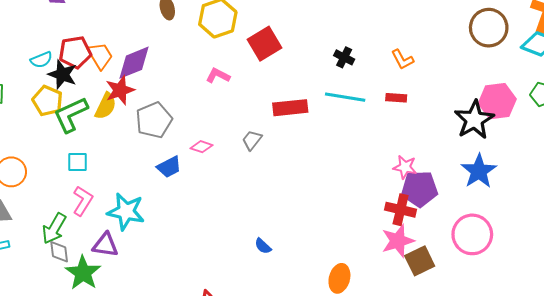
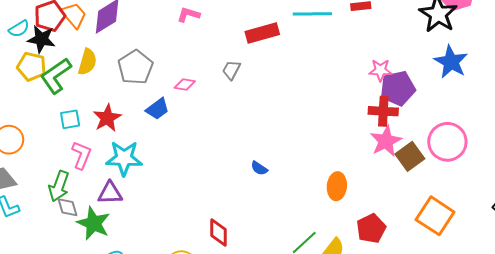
red star: (120, 90) -> (107, 118), moved
pink circle: (472, 234) -> (447, 142), moved

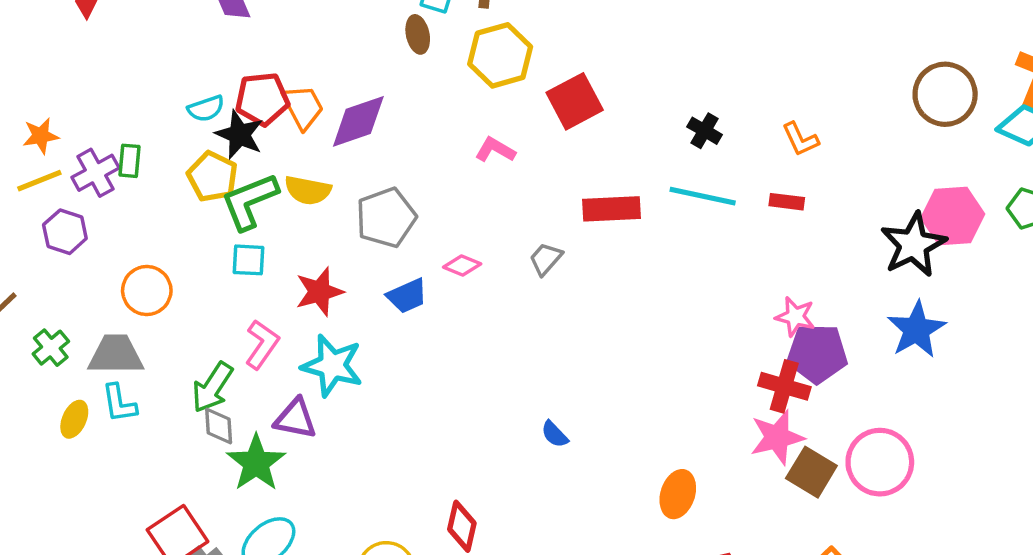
yellow semicircle: (87, 62) -> (308, 190), turned 72
cyan square: (70, 119) -> (248, 260), moved
brown square: (410, 156) -> (811, 472), turned -36

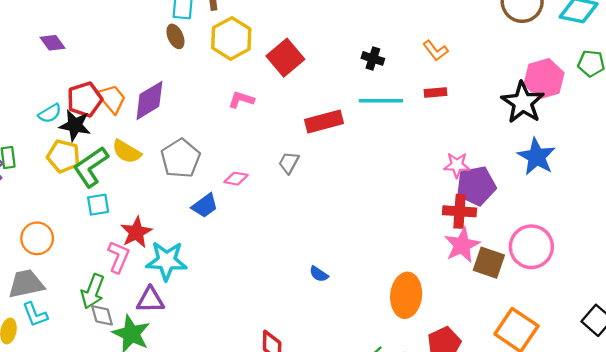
yellow semicircle: (308, 190) -> (127, 152), turned 32
red star: (319, 292) -> (136, 232), moved
orange ellipse: (678, 494) -> (406, 295), size x1.4

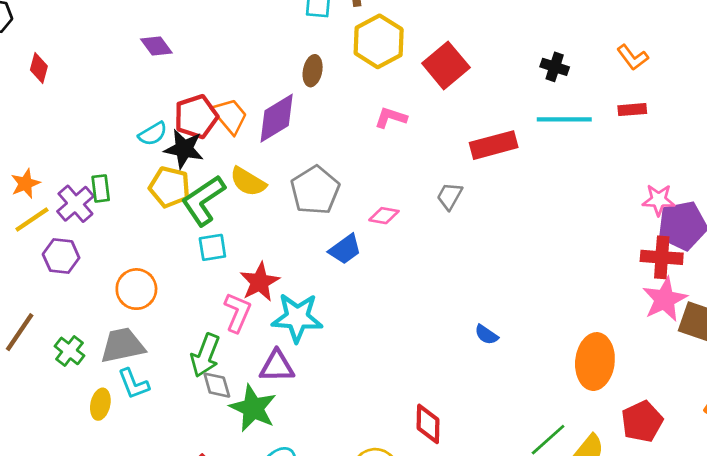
brown ellipse: (175, 36) -> (313, 71), moved, turned 35

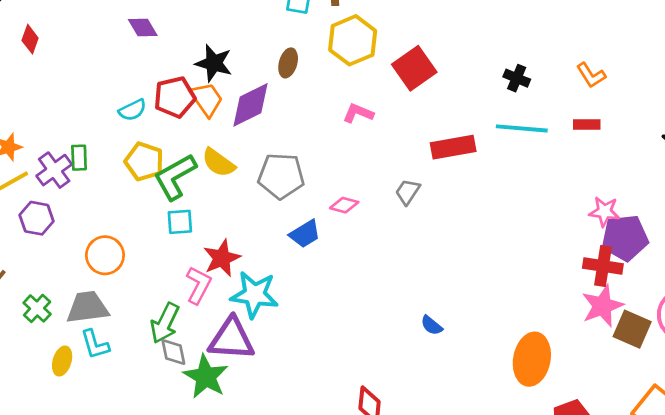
black star: (184, 149) -> (214, 63), moved
gray pentagon: (315, 190) -> (281, 176), turned 30
purple triangle: (277, 366) -> (231, 339), size x1.4

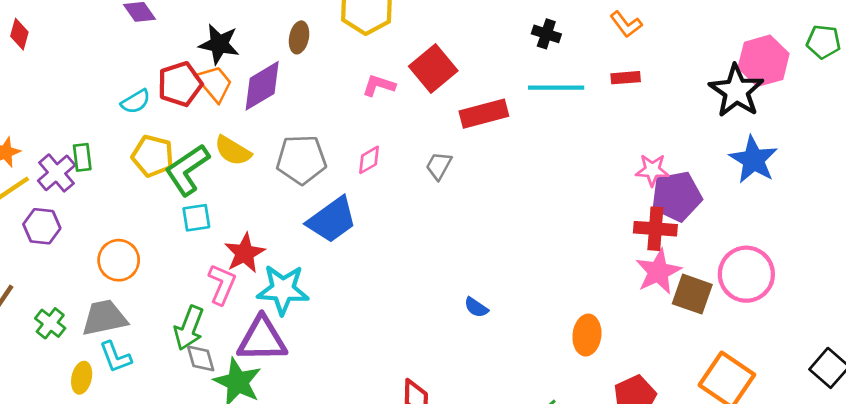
red square: (414, 68) -> (433, 68), moved
pink diamond: (344, 205) -> (369, 160), moved, turned -40
blue trapezoid: (305, 234) -> (332, 220), size x1.5
orange ellipse: (532, 359) -> (587, 335), size x0.7

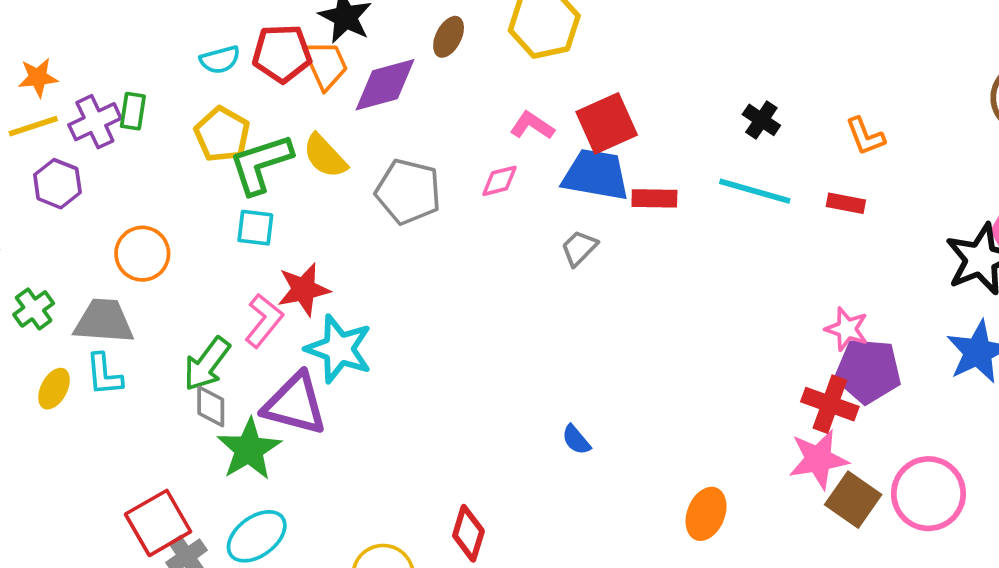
red rectangle: (484, 114) -> (654, 198), size x0.7
pink diamond: (369, 160) -> (500, 181), moved
blue trapezoid: (332, 220) -> (596, 175), moved, turned -150

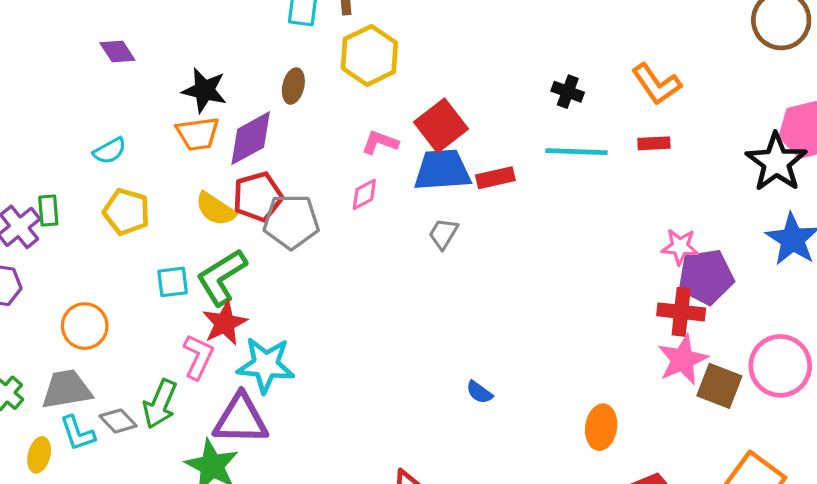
red pentagon: (282, 53) -> (258, 197), moved
orange trapezoid: (326, 65) -> (198, 134), turned 120
orange L-shape: (865, 136) -> (656, 84), size x1.4
green L-shape: (261, 164) -> (222, 277), moved
gray diamond: (211, 406) -> (118, 421), moved, turned -30

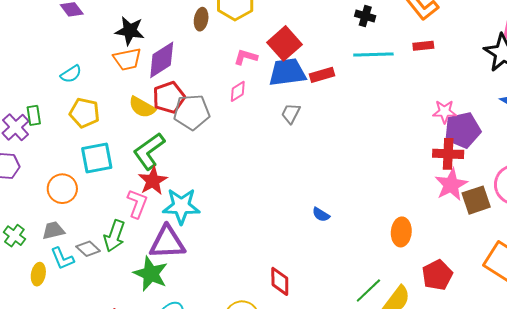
brown ellipse: (293, 86) -> (201, 19), moved
cyan square: (173, 282) -> (97, 158), moved, size x1.5
brown square: (719, 386) -> (476, 200), turned -36
gray trapezoid: (67, 389) -> (53, 230), size x0.7

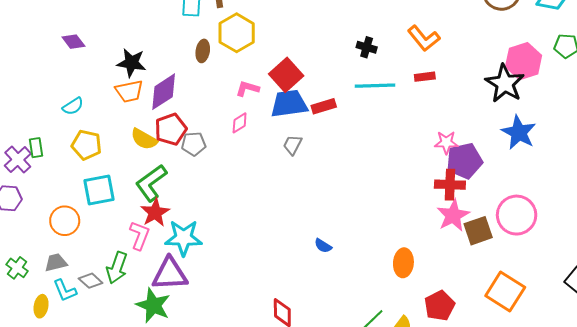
gray pentagon: (192, 112) -> (194, 144), size x0.7

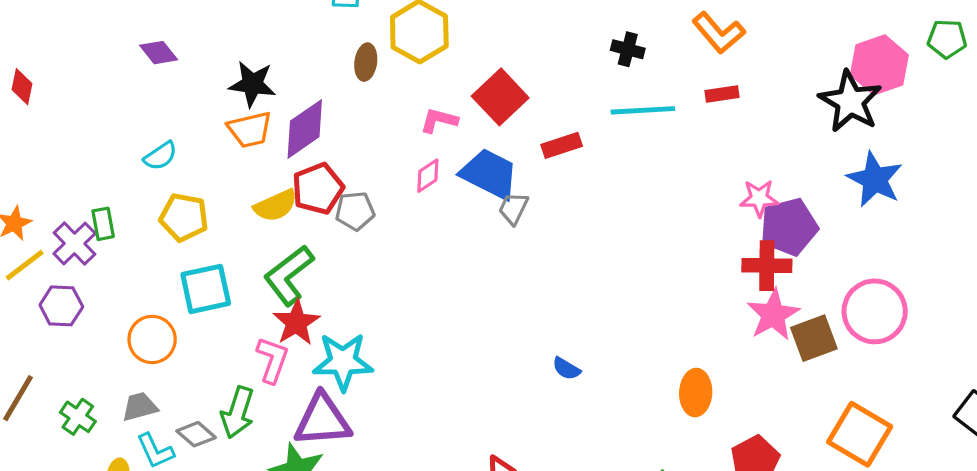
blue trapezoid: (289, 104) -> (489, 174), moved, turned 36
yellow semicircle: (144, 139) -> (276, 206), turned -52

